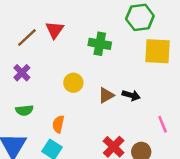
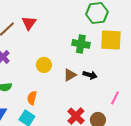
green cross: (100, 44) -> (81, 44), moved
pink line: (163, 124) -> (115, 98), turned 48

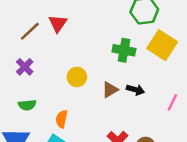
yellow square: (111, 40) -> (162, 45), turned 30
pink line: (115, 98) -> (172, 102), moved

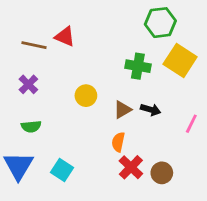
red triangle: (58, 24) -> (65, 37), turned -42
brown line: (30, 31) -> (34, 45), turned 55
orange semicircle: (62, 119) -> (118, 142), moved

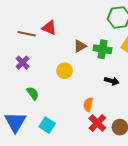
brown triangle: (122, 110) -> (80, 46), moved
green semicircle: (31, 127) -> (33, 93), moved, turned -120

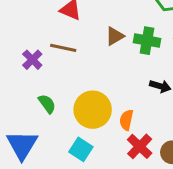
brown line: (27, 34) -> (63, 48), moved
yellow circle: (65, 71) -> (93, 110), moved, size x1.6
cyan square: (47, 125) -> (81, 149), moved

